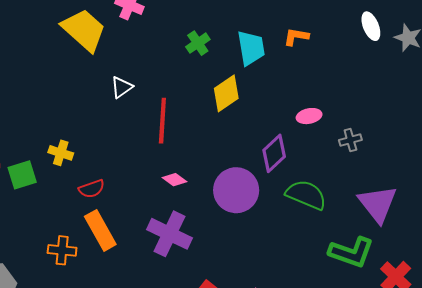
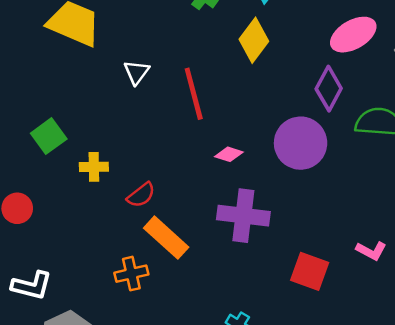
pink ellipse: (309, 116) -> (353, 35), size x1.6
green square: (22, 175) -> (49, 136), moved

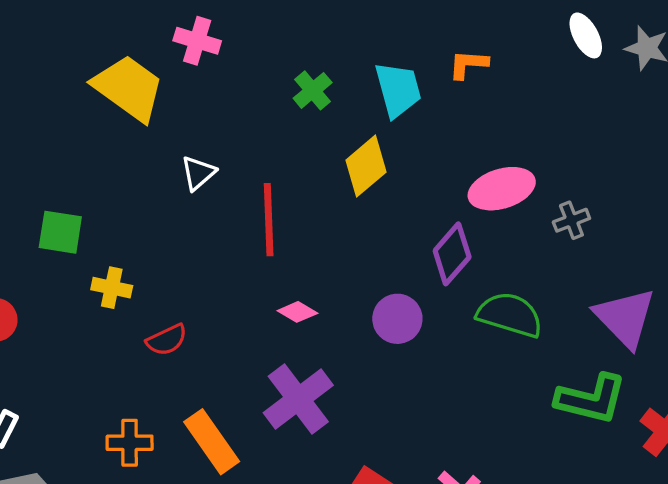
green square: (49, 136) -> (60, 232), turned 32
purple circle: (301, 143) -> (397, 319), size x0.7
purple cross: (243, 216) -> (298, 399), turned 33
orange rectangle: (166, 238) -> (212, 442), moved

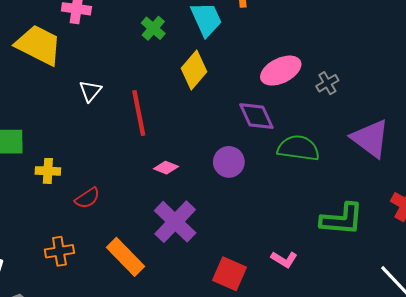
purple diamond: (452, 254) -> (256, 116), turned -57
green L-shape: (591, 399) -> (342, 219), moved
orange cross: (130, 443) -> (59, 251), moved

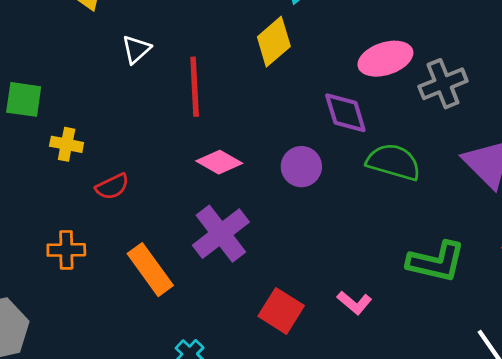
gray cross: (327, 83) -> (443, 84), size x1.6
pink diamond: (166, 168) -> (219, 162), size x1.4

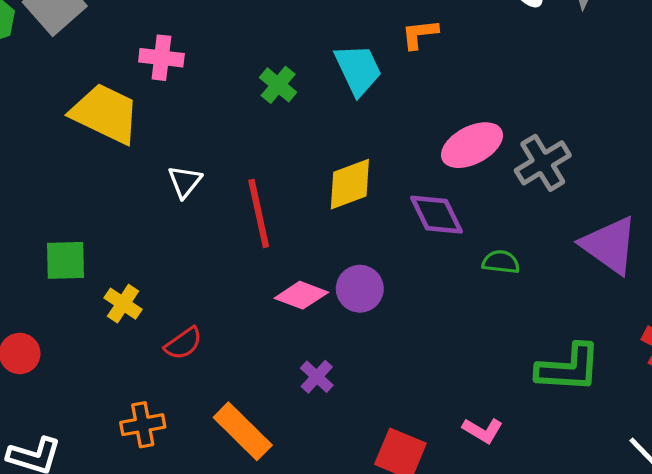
yellow diamond: (274, 42) -> (350, 184), moved, turned 30
yellow cross: (67, 144) -> (123, 304), turned 32
green semicircle: (394, 162) -> (501, 262), size x0.6
purple circle: (301, 167) -> (360, 289), moved
purple cross: (221, 234) -> (317, 377), size x0.5

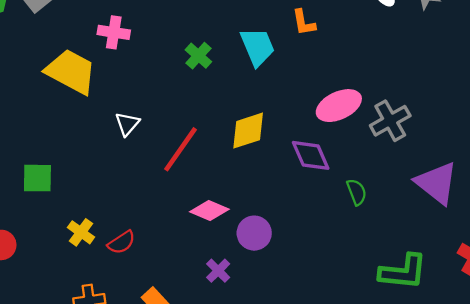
orange L-shape: (420, 34) -> (304, 23), turned -96
red line: (259, 213) -> (180, 149), turned 45
green semicircle: (501, 262) -> (357, 192), turned 60
purple circle: (360, 289) -> (254, 233), moved
yellow cross: (123, 304) -> (81, 232), moved

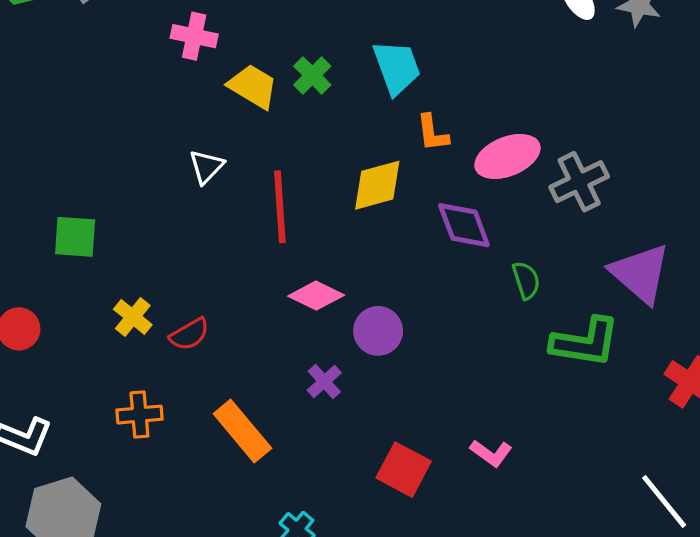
orange L-shape: (304, 23) -> (433, 133), moved
yellow trapezoid: (71, 72) -> (253, 86), moved, size x0.7
red line: (180, 149) -> (280, 207), turned -42
green L-shape: (403, 272) -> (585, 342), moved

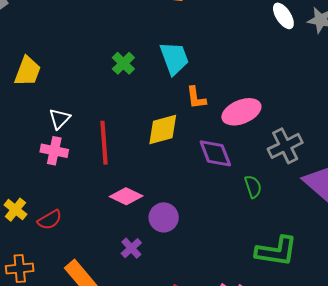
pink cross: (194, 36) -> (54, 151), moved
yellow trapezoid: (253, 86) -> (28, 71), moved, turned 80
gray cross: (579, 182) -> (285, 146), moved
green L-shape: (585, 342) -> (276, 251), moved

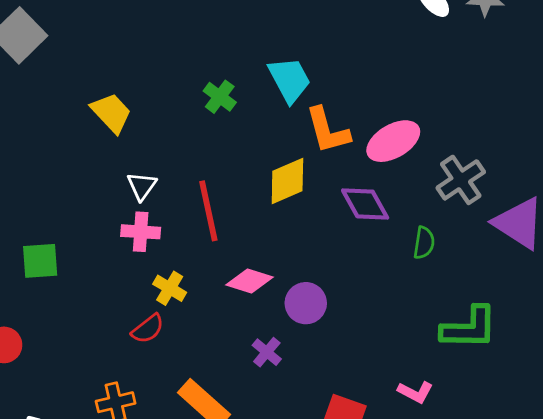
yellow trapezoid: (28, 71) -> (111, 113), moved, turned -56
orange L-shape: (196, 98) -> (328, 130), size x1.5
green semicircle: (253, 187) -> (424, 243), turned 35
yellow cross: (15, 210) -> (170, 288), moved

